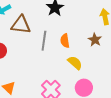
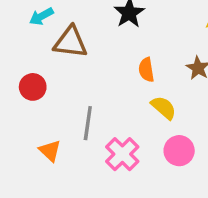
gray line: (44, 41) -> (88, 123), moved

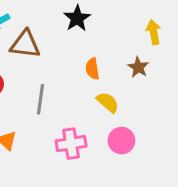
gray line: (88, 123) -> (40, 99), moved
pink cross: (122, 154) -> (71, 144), turned 36

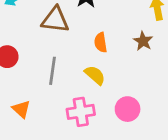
brown triangle: (25, 44) -> (55, 20), moved
yellow semicircle: (108, 102) -> (95, 75), moved

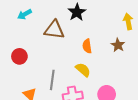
gray line: (52, 71) -> (52, 80), moved

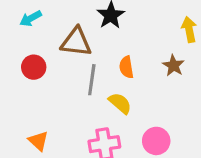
red circle: (19, 56) -> (34, 67), moved
gray line: (52, 80) -> (92, 80), moved

